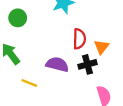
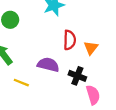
black cross: (87, 64) -> (77, 76), moved, turned 36

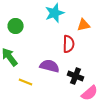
orange triangle: (91, 48) -> (84, 25), moved, turned 40
pink semicircle: (93, 95) -> (90, 93), turned 66

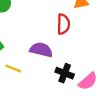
black cross: (76, 76) -> (65, 73), moved

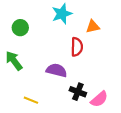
yellow line: (13, 68) -> (31, 100), moved

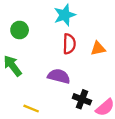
orange triangle: (93, 27) -> (98, 48), moved
red semicircle: (77, 47) -> (69, 44), moved

